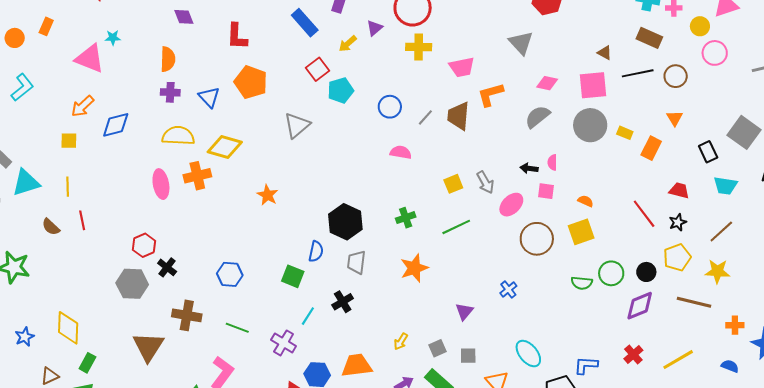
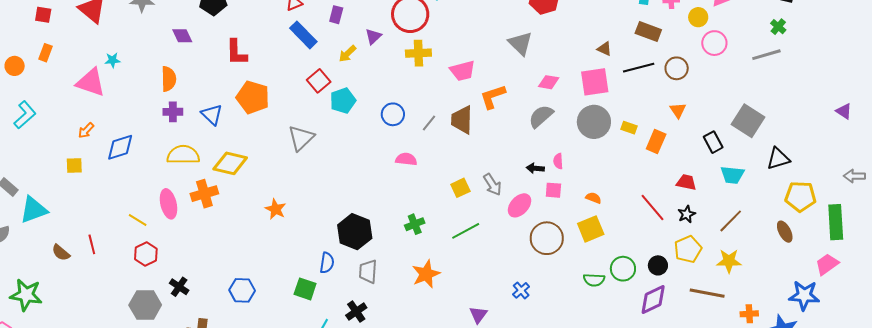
orange arrow: (83, 106) -> (86, 130), size x0.7
yellow line: (68, 187) -> (138, 220), moved, turned -54
red hexagon: (144, 245) -> (146, 254), moved

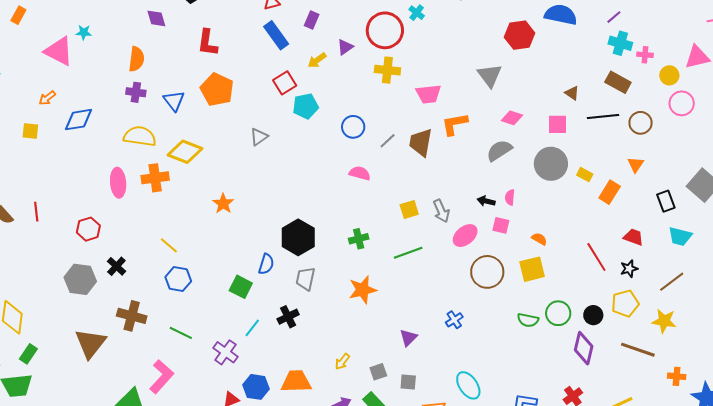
pink square: (595, 82) -> (557, 124), size x0.7
gray triangle: (301, 138) -> (259, 137), size x0.7
yellow line: (138, 220) -> (169, 245), moved
purple diamond: (653, 299) -> (584, 348), turned -60

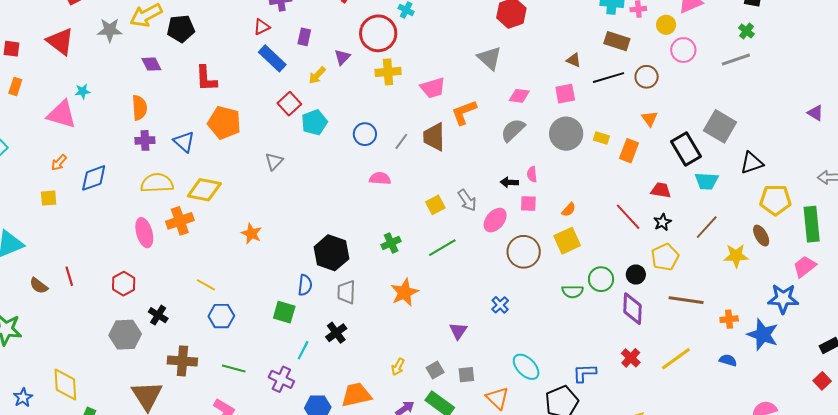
black rectangle: (666, 201) -> (686, 149), size x1.5
orange semicircle: (539, 239) -> (569, 210), turned 112
yellow star: (664, 321) -> (736, 256), moved

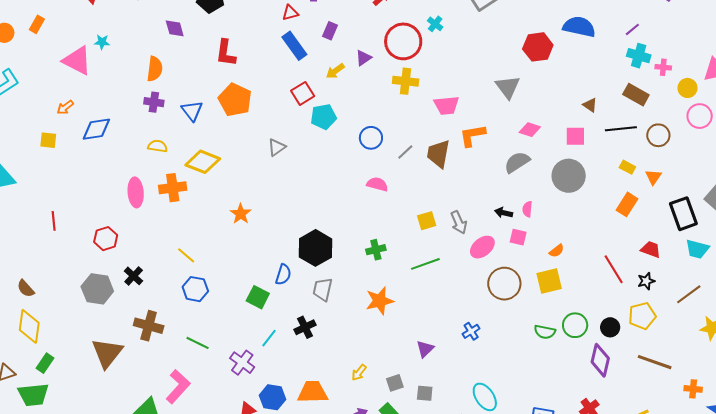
yellow rectangle: (601, 138) -> (627, 167), moved
yellow semicircle: (157, 183) -> (158, 146), size x0.6
brown semicircle: (39, 286) -> (26, 289), moved

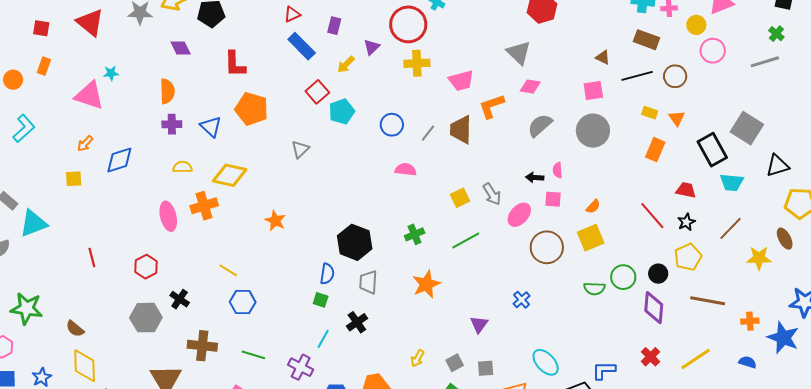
pink diamond: (530, 130) -> (530, 87), moved
green square: (258, 297) -> (321, 300), moved, size x0.7

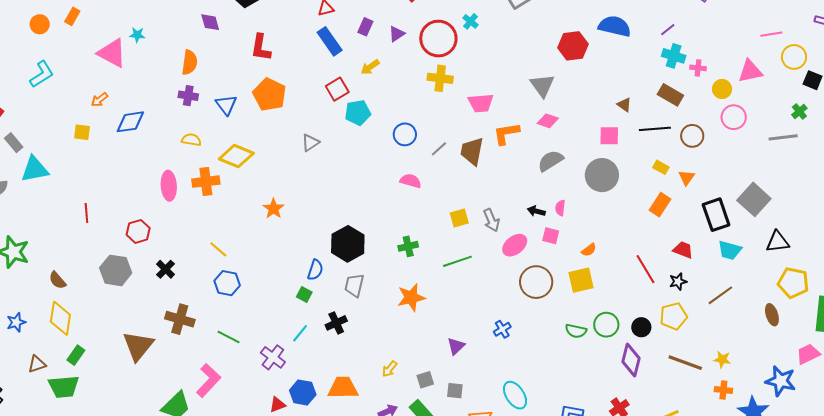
purple triangle: (372, 47) -> (397, 34), moved
yellow star: (759, 258) -> (722, 359), moved, size x0.7
gray hexagon: (146, 318) -> (116, 270), moved

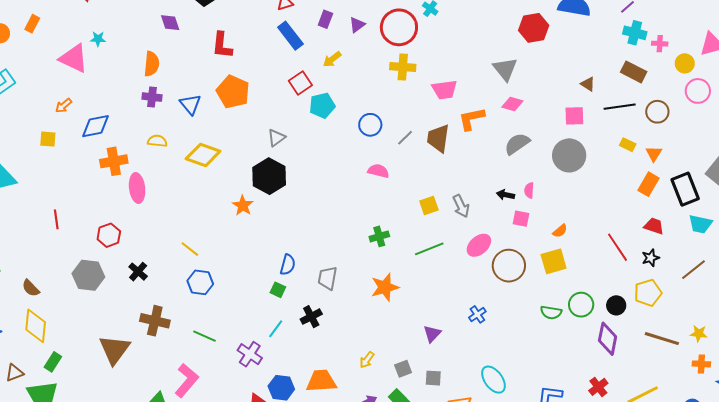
orange cross: (206, 182) -> (114, 161), moved
orange rectangle: (660, 205) -> (648, 184), moved
black hexagon: (348, 244) -> (269, 176), moved
pink ellipse: (515, 245) -> (479, 245), moved

